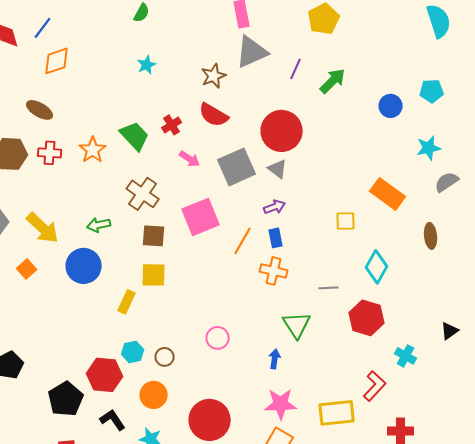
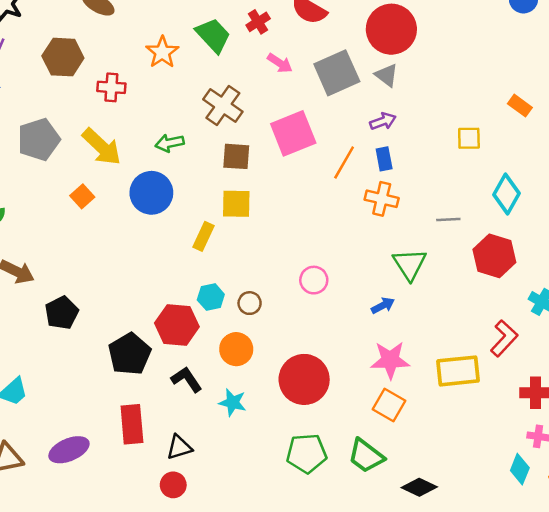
red cross: (50, 153) -> (111, 87), moved
orange rectangle: (388, 194) -> (520, 106), size x0.6
blue arrow: (275, 359) -> (383, 306), turned 54

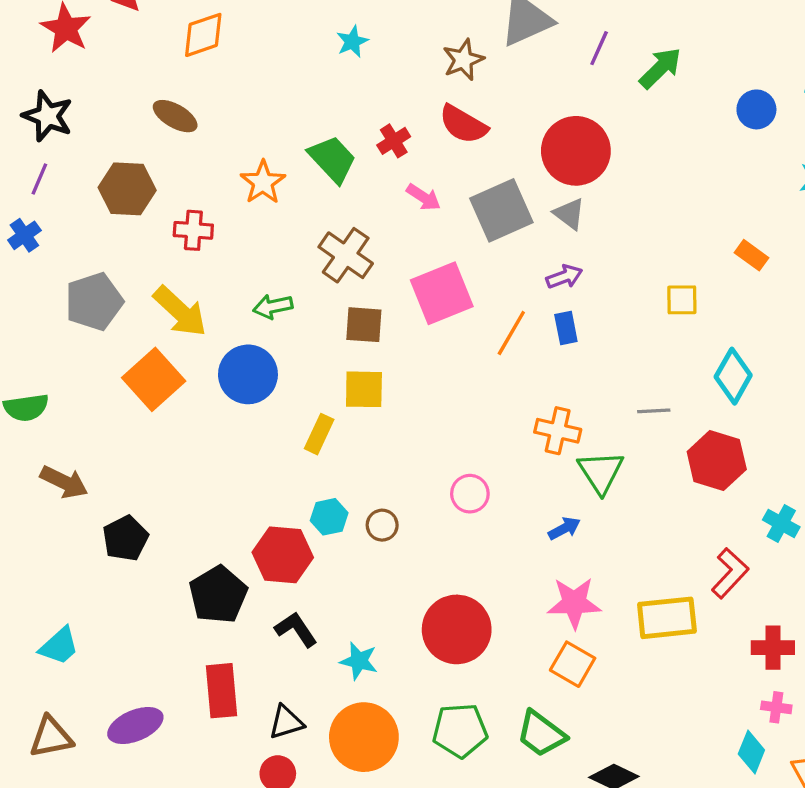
orange square: (82, 196) -> (154, 379), size x1.8
orange cross: (382, 199) -> (558, 431), moved
orange circle: (236, 349) -> (364, 737), moved, size x1.5

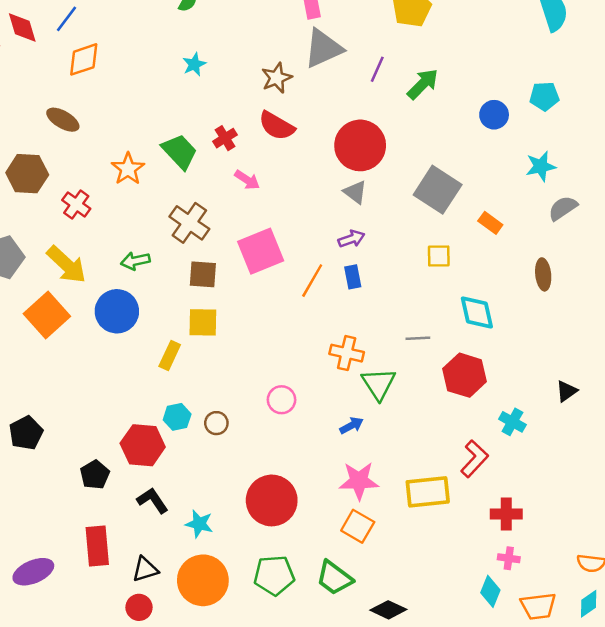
gray square: (501, 210) -> (438, 190), moved, turned -33
red cross: (193, 230) -> (76, 204), turned 32
cyan diamond: (733, 376) -> (477, 313), turned -42
black pentagon: (218, 595) -> (95, 475), size x0.7

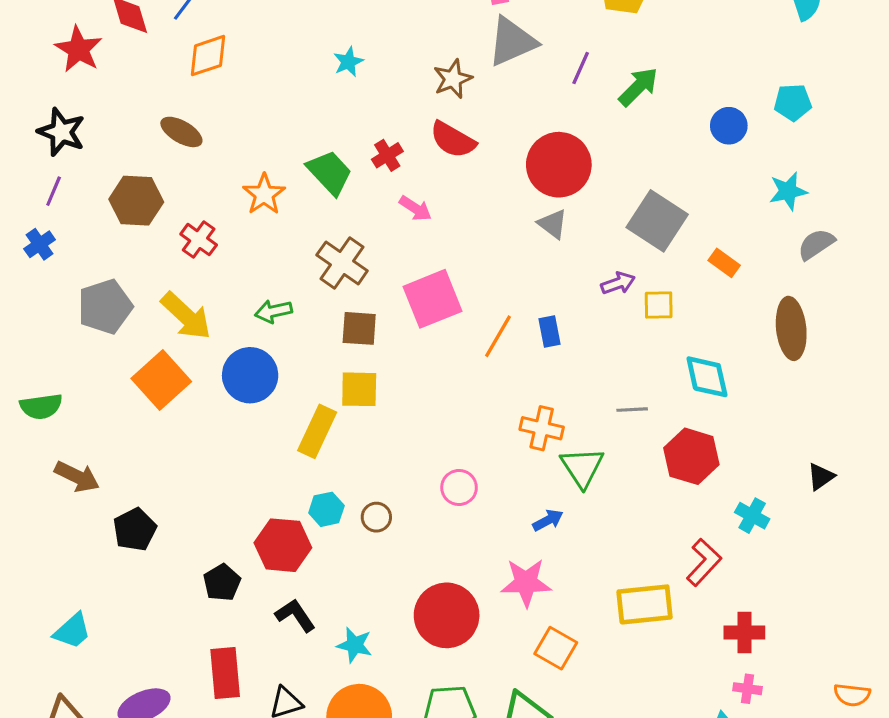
purple arrow: (352, 239) -> (618, 283), moved
brown ellipse: (543, 274) -> (791, 328), size x1.5
yellow rectangle: (170, 356) -> (317, 431), size x1.4
pink star: (359, 481) -> (526, 583), moved

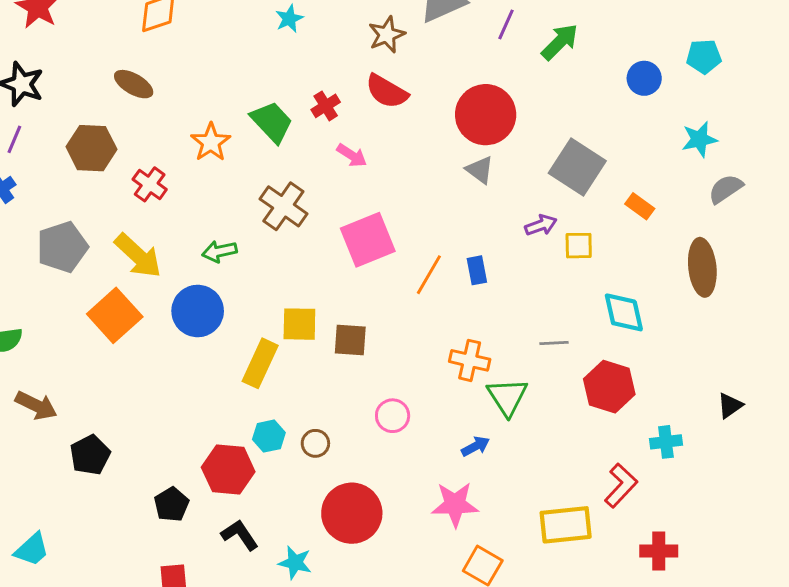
brown square: (359, 328) -> (350, 340), moved
cyan cross: (752, 516) -> (666, 442), turned -36
red circle: (447, 615) -> (352, 513), moved

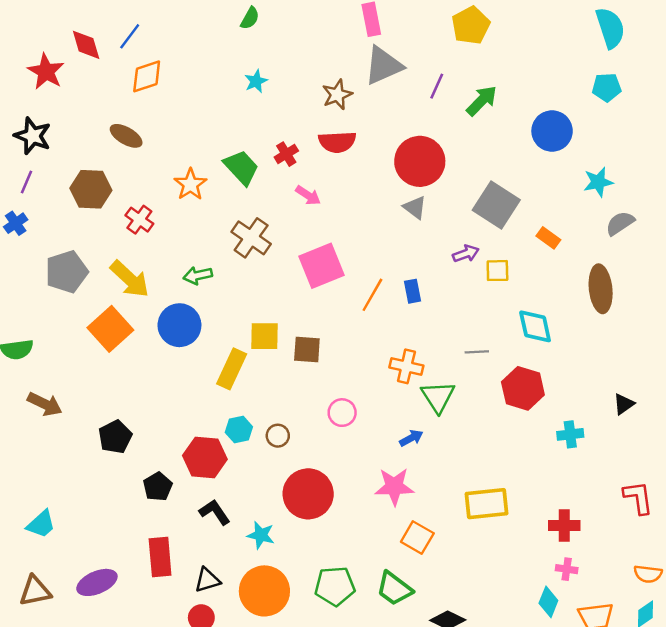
cyan pentagon: (704, 56) -> (607, 87), moved
blue circle: (644, 78) -> (552, 131), size x1.4
red semicircle: (387, 91) -> (337, 142), turned -33
black pentagon: (90, 455) -> (115, 437), moved
red L-shape: (621, 486) -> (638, 498), moved, turned -51

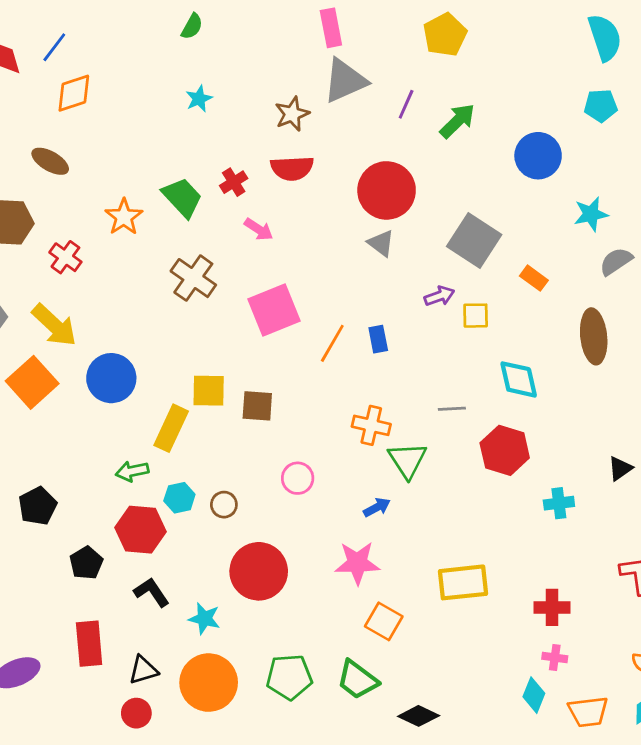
green arrow: (198, 275) -> (132, 471), moved

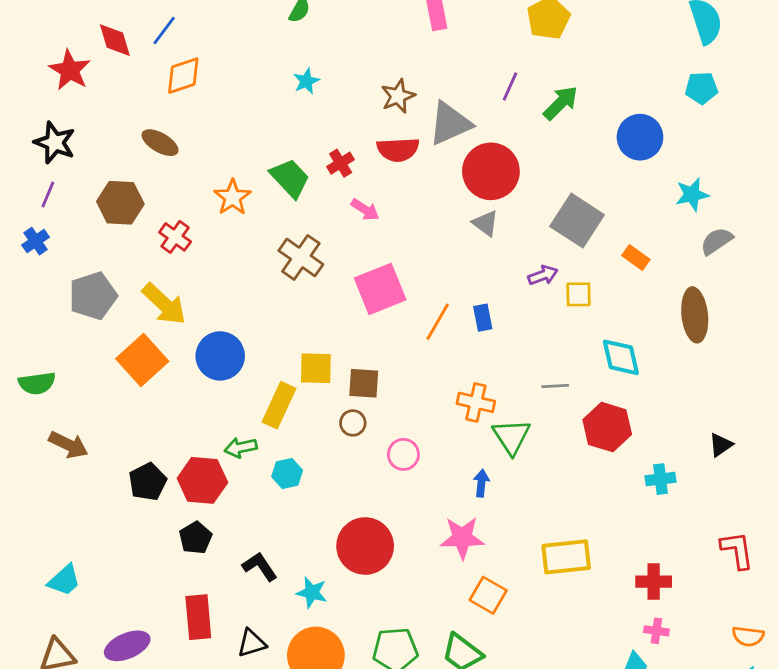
gray triangle: (345, 81) -> (450, 123), moved
brown circle: (224, 505) -> (353, 423), moved
blue arrow: (377, 507) -> (481, 483), turned -56
red hexagon: (141, 530) -> (202, 480), moved

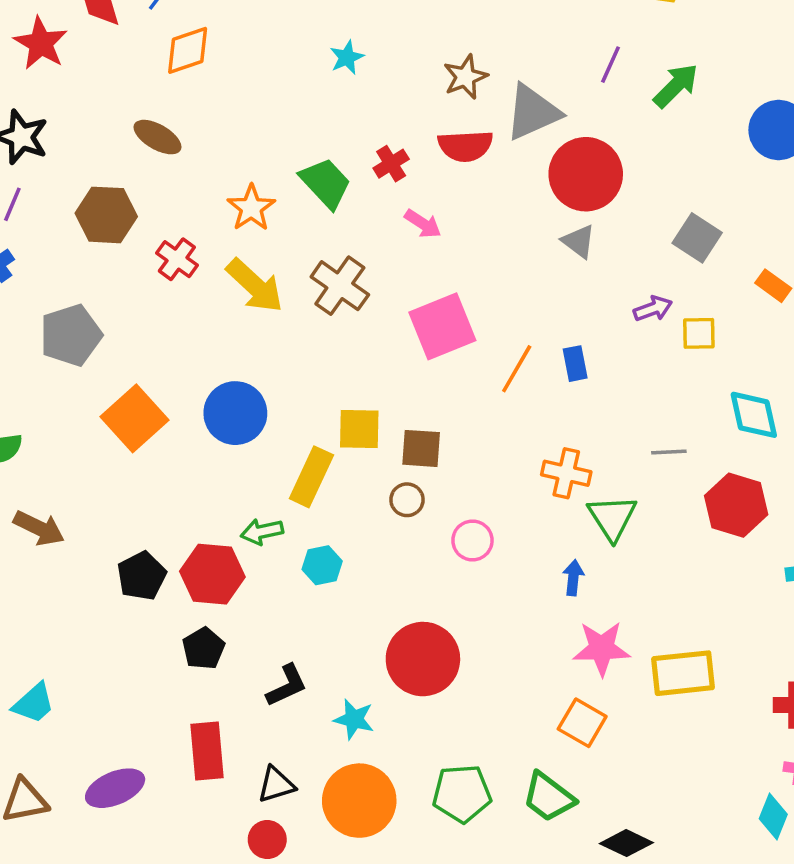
gray square: (577, 221) -> (697, 238), size x0.7
yellow arrow: (164, 304) -> (255, 286), moved
pink star: (462, 538) -> (602, 648), moved
black L-shape: (260, 567) -> (287, 686), turned 99

